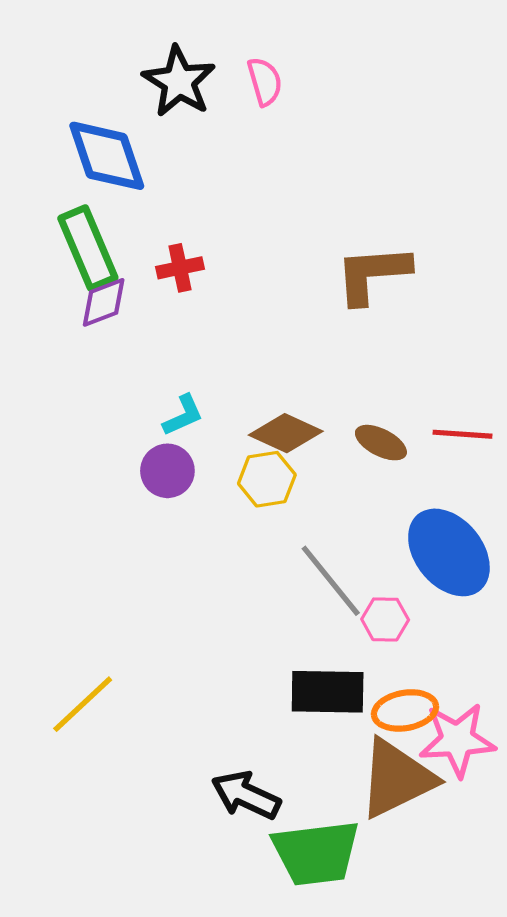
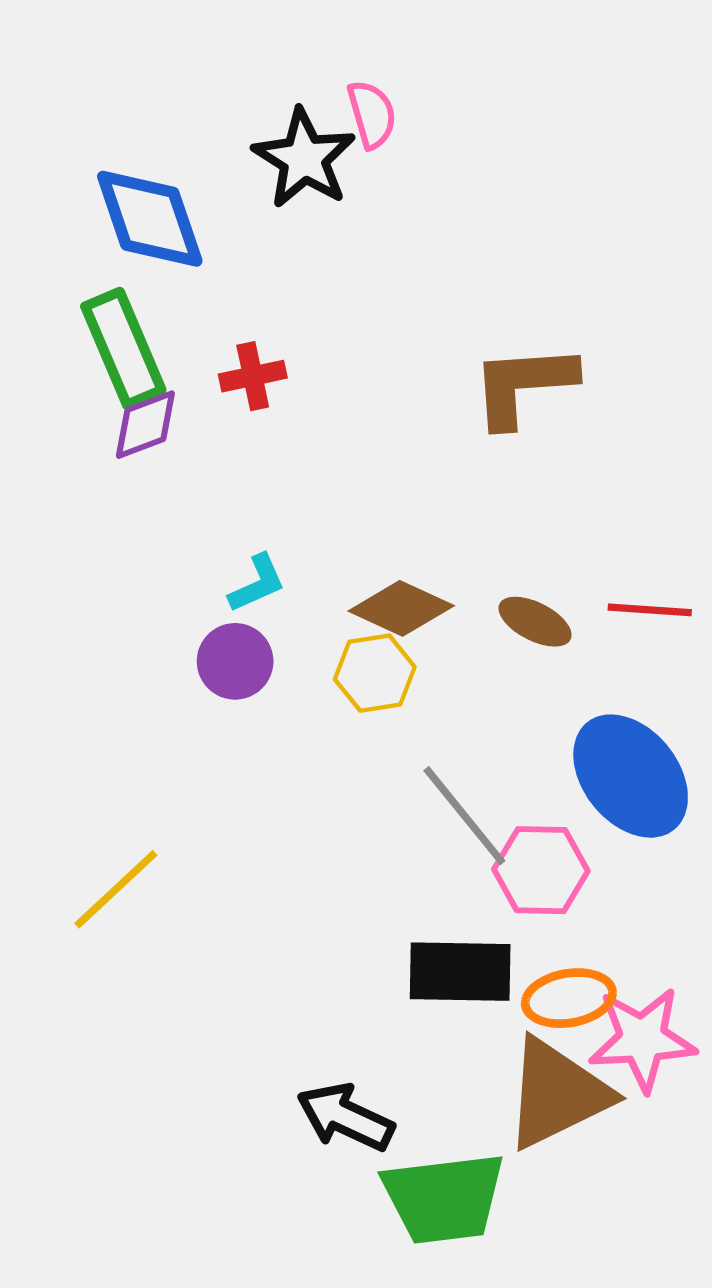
black star: (179, 82) -> (304, 158), moved
pink hexagon: (385, 619) -> (541, 870), size x1.4
yellow line: (83, 704) -> (116, 889), moved

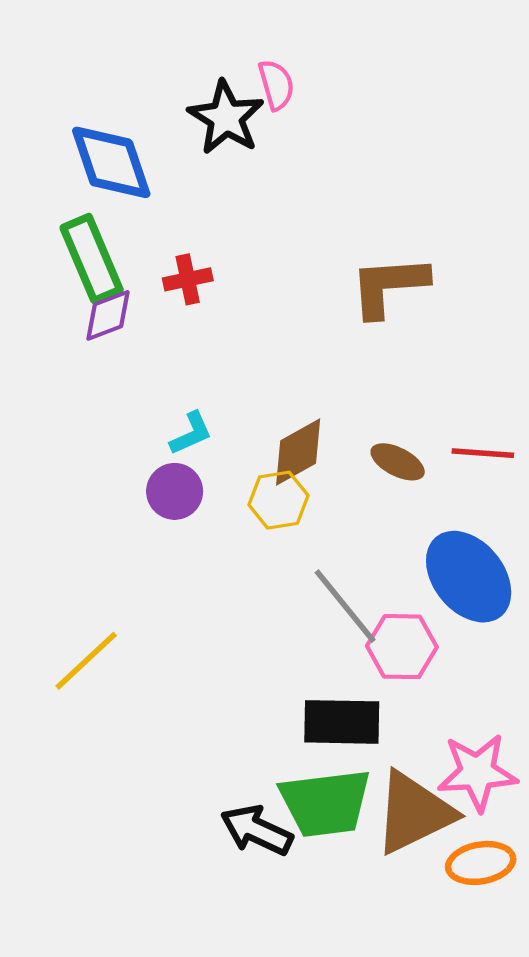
brown diamond: (401, 608) -> (298, 452), turned -54
orange ellipse: (569, 998) -> (481, 863), moved
green trapezoid: (444, 1198) -> (325, 803), moved

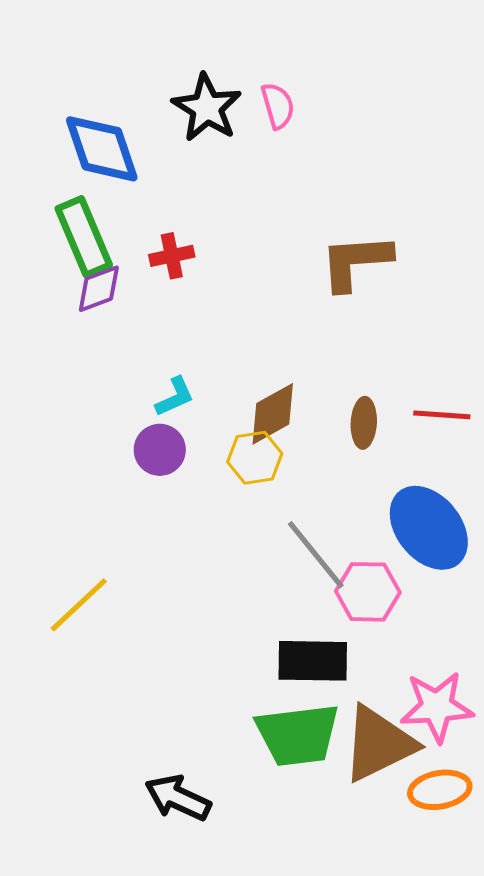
pink semicircle: (276, 85) -> (278, 106), moved
brown ellipse: (398, 462) -> (364, 423), turned 66
black arrow: (257, 830) -> (178, 798), moved

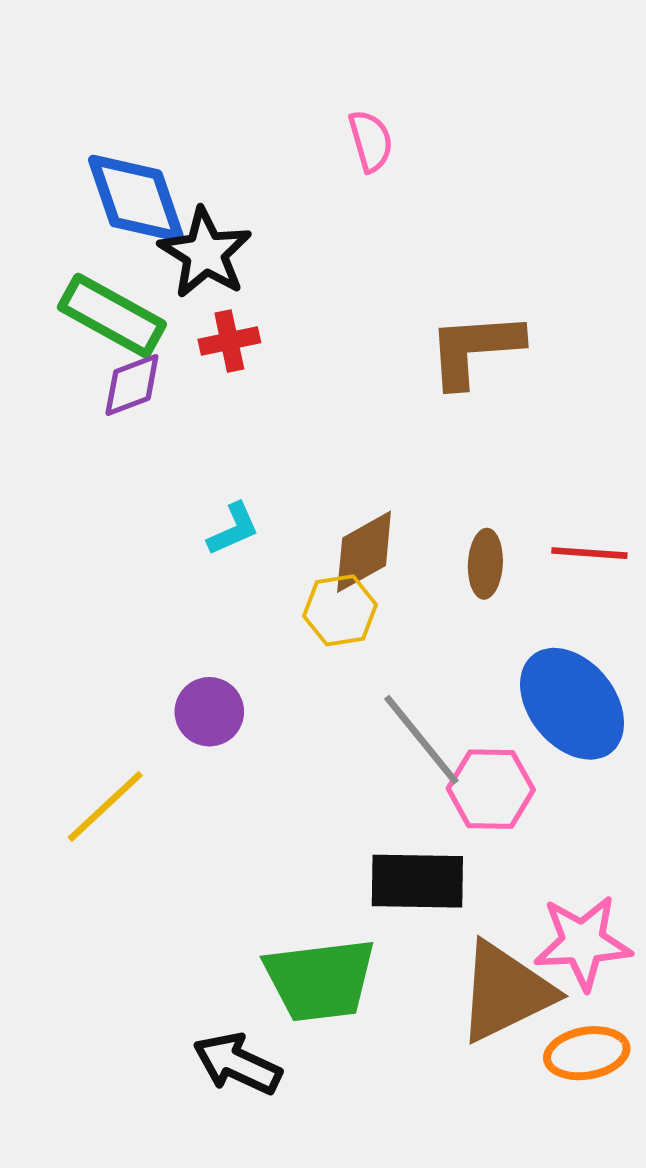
black star: (207, 108) -> (205, 253), moved
green rectangle: (84, 237) -> (112, 316), turned -38
purple circle: (160, 450) -> (209, 712), moved
green trapezoid: (298, 735) -> (320, 980), moved

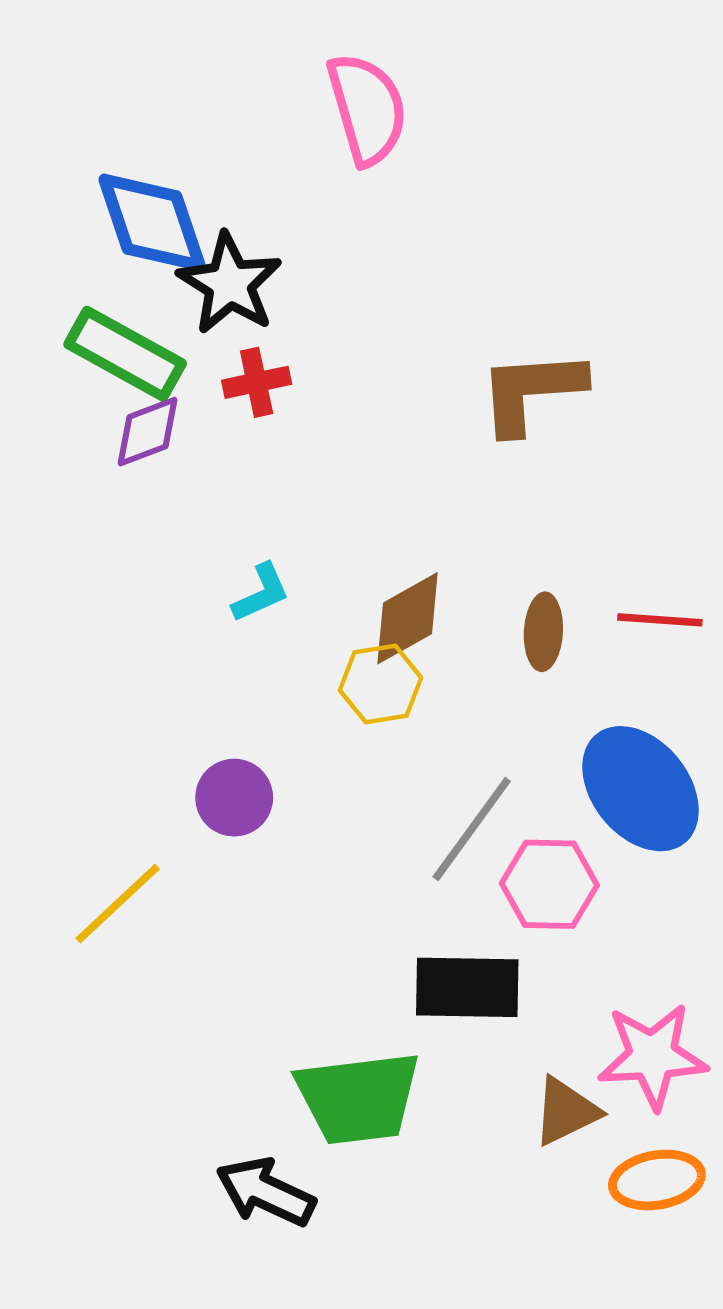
pink semicircle: (371, 141) -> (367, 109), moved, size x1.6
gray line: (421, 740) -> (472, 829), turned 75
brown triangle: (505, 992) -> (566, 1111), size x0.6

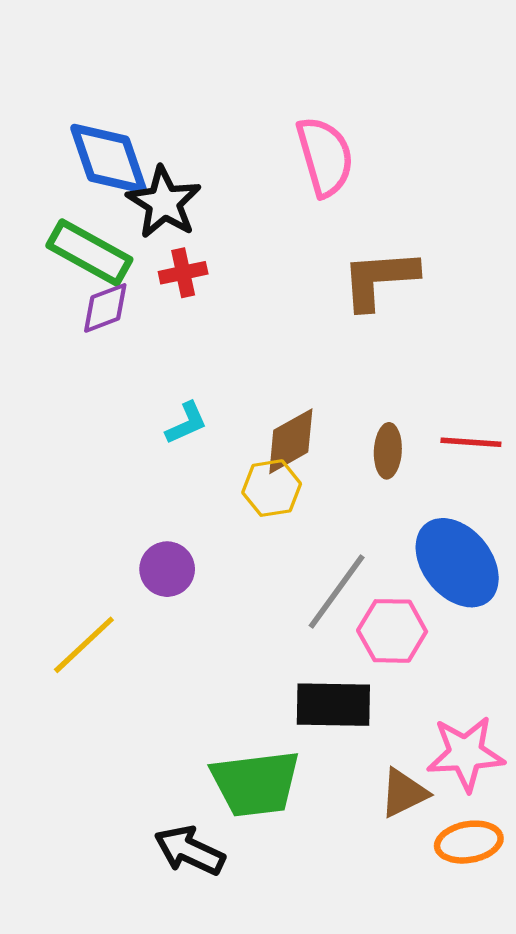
pink semicircle: (367, 109) -> (325, 157), moved

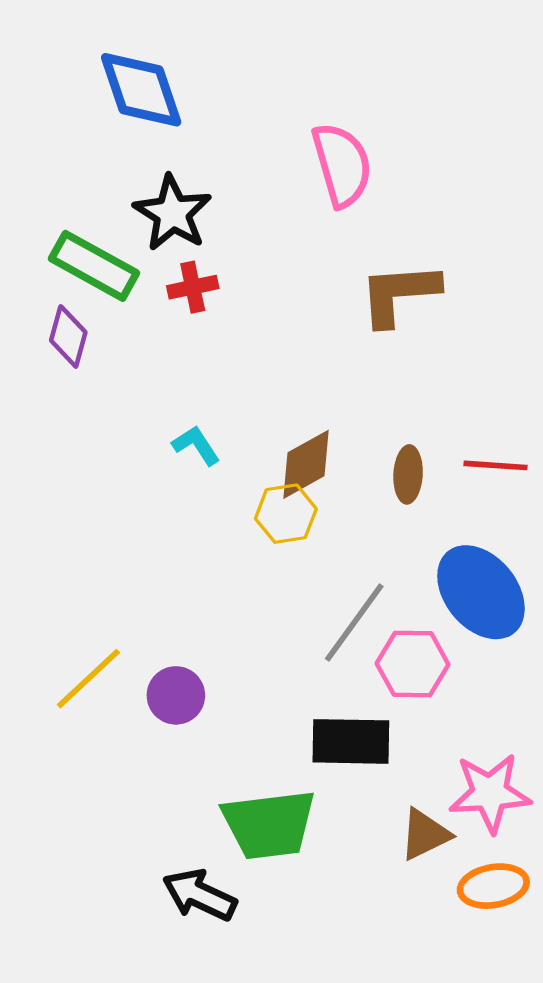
blue diamond: (108, 159) -> (141, 90), moved
purple diamond: (105, 308) -> (68, 336), moved, turned -54
cyan L-shape: (186, 423) -> (196, 445), turned -99
purple circle: (167, 569) -> (176, 695), moved

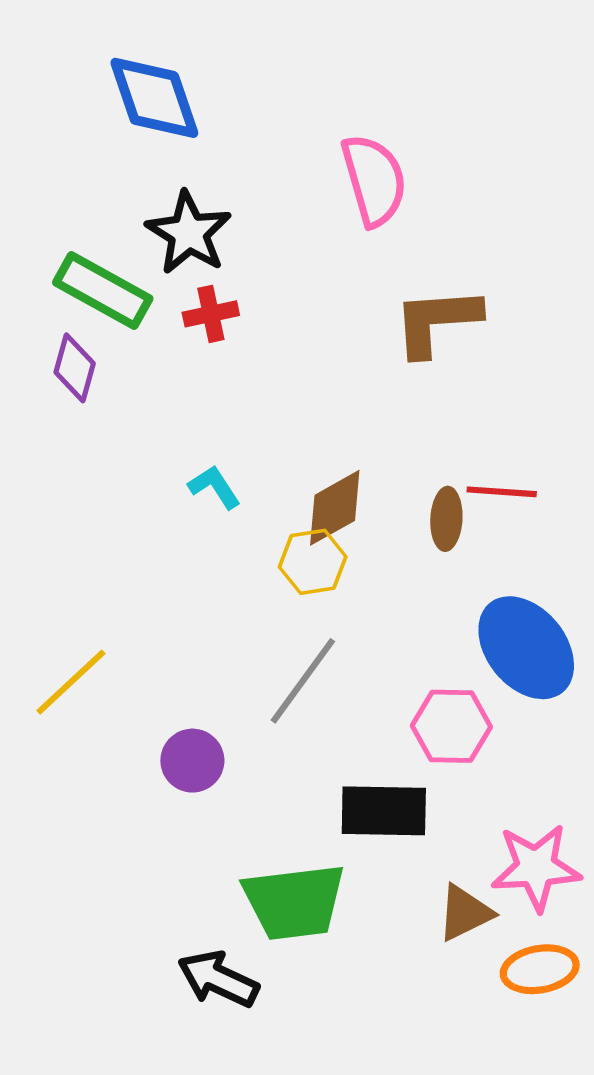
red line: (496, 465) -> (502, 492), moved
gray line: (354, 622) -> (303, 681), moved
yellow line: (88, 679) -> (71, 682), moved

